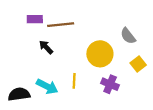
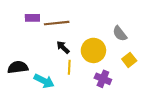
black arrow: (46, 47) -> (63, 47), moved
yellow line: (74, 81) -> (69, 67), moved
black semicircle: (19, 94) -> (18, 67), moved

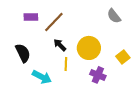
brown line: (57, 23) -> (54, 22), turned -40
gray semicircle: (120, 34) -> (114, 16), moved
black semicircle: (18, 67) -> (23, 53), moved, turned 72

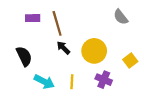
brown line: (54, 22) -> (57, 23), turned -60
yellow line: (66, 64) -> (72, 82), moved

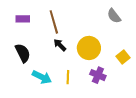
purple rectangle: (33, 18) -> (23, 19), moved

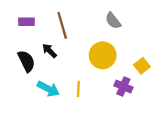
gray semicircle: (114, 16) -> (113, 21), moved
black arrow: (60, 45) -> (49, 51), moved
purple cross: (98, 75) -> (123, 87), moved

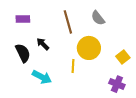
brown line: (62, 25) -> (68, 22), moved
purple cross: (123, 87) -> (117, 84), moved
yellow line: (78, 89) -> (73, 66), moved

